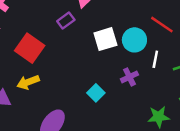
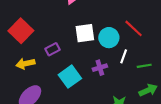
purple rectangle: (66, 20) -> (52, 49), moved
yellow arrow: (28, 82) -> (25, 64), moved
cyan square: (96, 93) -> (70, 77), size x1.5

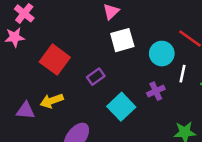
white square: (85, 33) -> (122, 40), moved
yellow arrow: (25, 64) -> (52, 101), moved

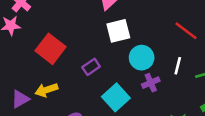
cyan circle: (162, 54) -> (142, 58), moved
purple triangle: (26, 111) -> (20, 99), turned -36

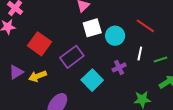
cyan circle: (142, 58) -> (115, 36), moved
purple rectangle: (91, 67) -> (72, 57), size x1.6
purple triangle: (20, 99) -> (16, 72), moved

